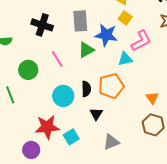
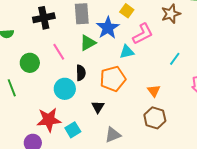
black cross: (42, 25) -> (44, 18), turned -30
blue star: (106, 35) -> (108, 28), turned 30
black semicircle: (86, 89) -> (81, 73), moved

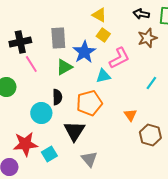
pink line: (59, 52) -> (31, 64), moved
black triangle: (98, 107) -> (74, 131), size x1.6
brown hexagon: (155, 118) -> (150, 135), moved
gray triangle: (113, 135) -> (89, 159), turned -48

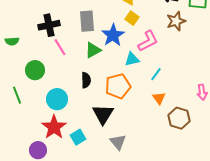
cyan line: (151, 83) -> (156, 74), moved
cyan circle: (41, 113) -> (57, 99), moved
red star: (25, 144) -> (54, 127), turned -30

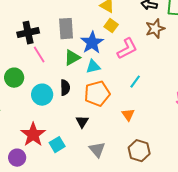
cyan triangle: (132, 59) -> (93, 67), moved
orange triangle: (159, 98) -> (128, 115), moved
cyan circle: (57, 99) -> (42, 95), moved
black triangle: (103, 114) -> (82, 122), size x0.6
brown hexagon: (179, 118) -> (139, 151), moved

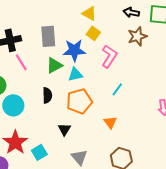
blue star: (92, 43) -> (74, 50), turned 30
pink L-shape: (127, 49) -> (109, 56), turned -30
cyan circle: (42, 95) -> (13, 105), moved

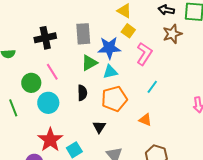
pink line: (21, 62) -> (52, 72), moved
orange triangle: (110, 122) -> (145, 120), turned -32

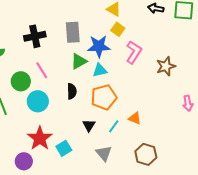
brown star: (172, 34) -> (166, 66), moved
cyan line: (152, 87) -> (114, 126), moved

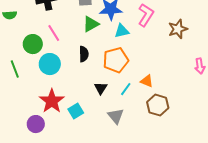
cyan triangle: (100, 70) -> (122, 31), moved
brown hexagon: (146, 154) -> (158, 105), moved

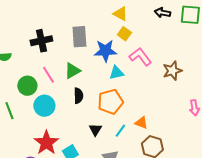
pink L-shape: (146, 15) -> (140, 57), turned -70
green triangle: (91, 24) -> (72, 71), moved

